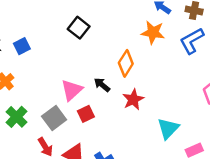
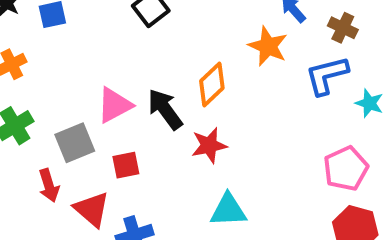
black arrow: (102, 85) -> (165, 109), size x1.5
red square: (86, 114) -> (126, 165), moved
cyan triangle: (168, 128) -> (228, 210), moved, turned 30

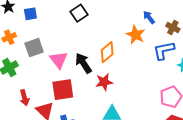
pink triangle: (114, 105) -> (59, 60), turned -42
gray square: (75, 143) -> (34, 48), moved
red square: (126, 165) -> (63, 90), size x1.6

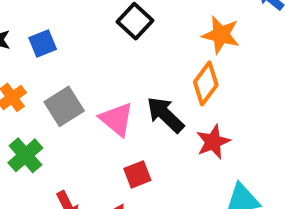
orange star: (136, 35) -> (221, 35), moved
red square: (63, 90) -> (137, 174), size x0.6

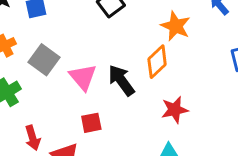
gray square: (64, 106) -> (44, 60), turned -32
red star: (213, 142) -> (175, 110), moved

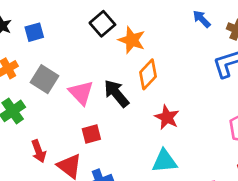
orange star: (176, 26) -> (132, 40), moved
red star: (175, 110) -> (167, 117), turned -30

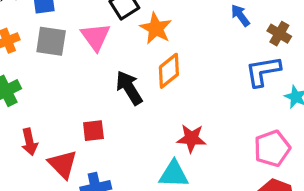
gray square: (45, 79) -> (51, 41), moved, turned -32
pink triangle: (81, 93) -> (96, 37), moved
red star: (167, 117) -> (191, 138), moved, turned -30

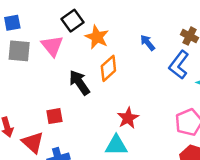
blue arrow: (240, 15) -> (148, 43), moved
blue L-shape: (263, 71) -> (179, 65), turned -40
red star: (191, 138) -> (128, 118), turned -30

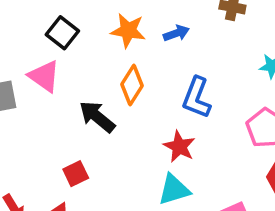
orange star: (97, 37) -> (128, 31), moved
blue arrow: (148, 43) -> (176, 33), turned 126
blue L-shape: (179, 65) -> (197, 98), moved

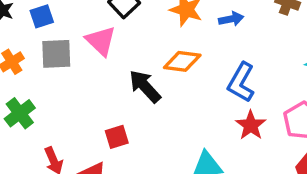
orange diamond: (132, 85) -> (182, 61), turned 57
red star: (179, 147) -> (251, 125), moved

